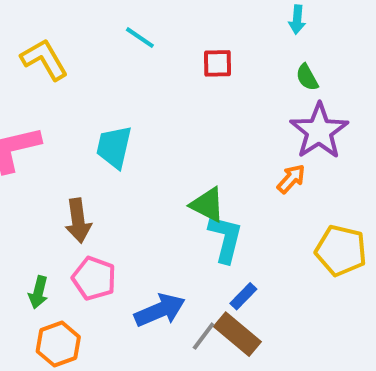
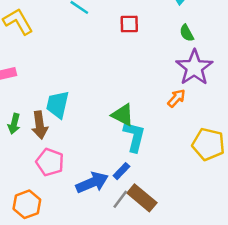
cyan trapezoid: (114, 147) -> (58, 105), moved
green arrow: (38, 292) -> (14, 124), moved
blue rectangle: (243, 296) -> (121, 171), moved

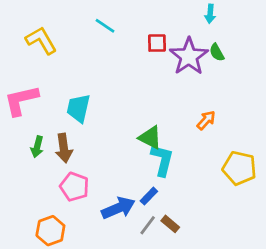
purple star: (194, 68) -> (189, 56), moved
cyan trapezoid: (58, 105) -> (78, 108), moved
brown rectangle: (142, 198) -> (170, 224), size x0.6

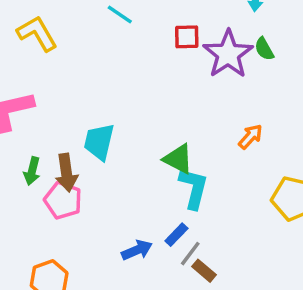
cyan trapezoid: (78, 108) -> (99, 142), moved
pink pentagon: (74, 187) -> (63, 200), moved
blue arrow: (118, 208) -> (137, 250), size x0.7
gray line: (148, 225) -> (190, 254), moved

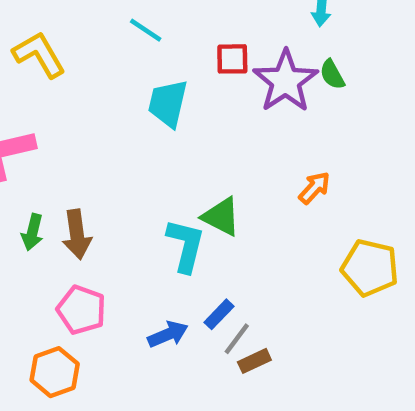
cyan trapezoid: (99, 142) -> (168, 103), moved
cyan L-shape: (194, 188) -> (186, 245), moved
pink pentagon: (63, 200) -> (81, 310), moved
brown rectangle: (204, 271) -> (254, 361), turned -65

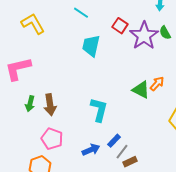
red square: (232, 59) -> (120, 26), turned 35
green triangle: (221, 217) -> (141, 90), moved

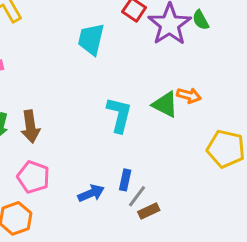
orange arrow: (157, 84) -> (189, 96), turned 63
cyan L-shape: (99, 110) -> (119, 115), moved
blue rectangle: (114, 141) -> (125, 180), turned -32

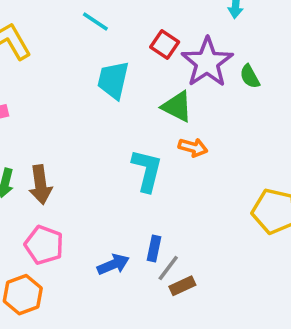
green semicircle: (201, 20) -> (250, 76), moved
orange arrow: (189, 96) -> (193, 147), moved
green triangle: (165, 104) -> (177, 107), moved

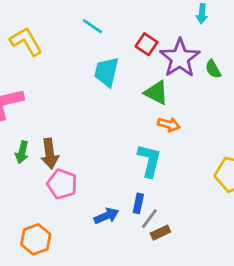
cyan L-shape: (147, 170) -> (149, 161), moved
pink pentagon: (44, 245) -> (62, 184), moved

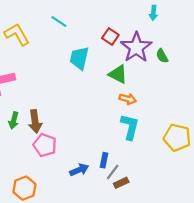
cyan line: (93, 26) -> (59, 21), moved
cyan L-shape: (149, 161) -> (130, 127), moved

